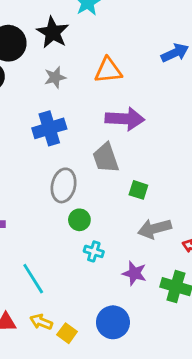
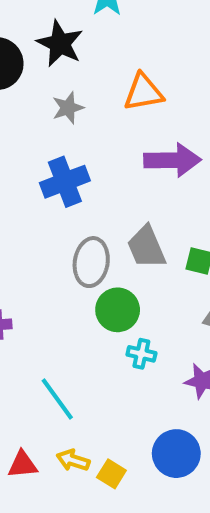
gray trapezoid: (106, 158) -> (146, 247), moved
green circle: (79, 220) -> (118, 310), size x1.4

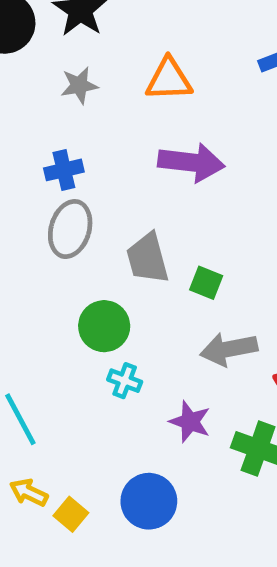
blue cross: (65, 182) -> (64, 170), size x0.7
gray ellipse: (91, 262) -> (70, 229), moved

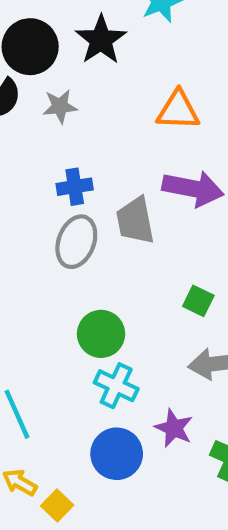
gray star: (79, 85) -> (60, 106), moved
gray trapezoid: (148, 258) -> (135, 221), moved
cyan cross: (125, 381) -> (116, 386), size x1.4
blue circle: (149, 501) -> (117, 454), moved

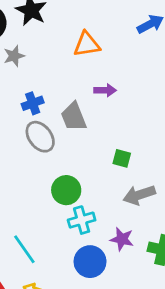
purple arrow: (193, 188) -> (105, 90), size x0.6
gray ellipse: (76, 242) -> (40, 137), turned -48
cyan cross: (116, 386) -> (82, 220), turned -30

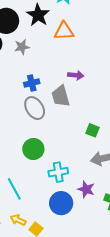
orange triangle: (87, 44) -> (64, 31), moved
purple arrow: (105, 90) -> (76, 75), moved
green circle: (66, 190) -> (33, 149), moved

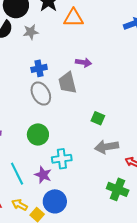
purple star: (86, 189) -> (43, 175), moved
blue circle: (61, 203) -> (55, 201), moved

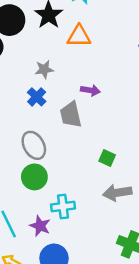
gray star: (31, 32) -> (44, 69), moved
blue cross: (39, 68) -> (37, 97), turned -35
gray ellipse: (41, 94) -> (34, 145), moved

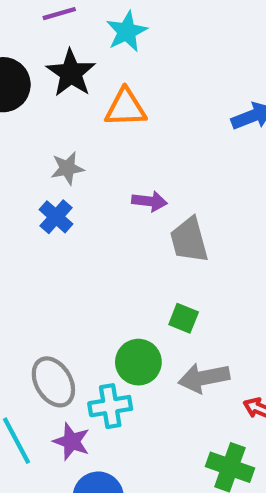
gray trapezoid: (71, 115) -> (189, 240), moved
gray ellipse: (34, 145) -> (53, 382), moved
green circle: (34, 177) -> (138, 362), moved

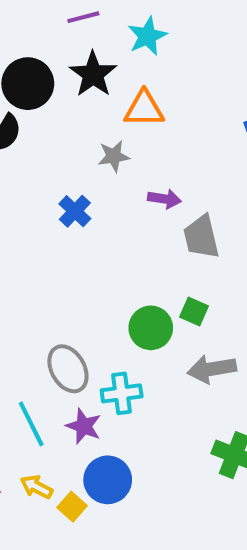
gray star: (67, 168) -> (114, 156), moved
green circle: (138, 362) -> (151, 328), moved

